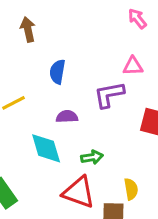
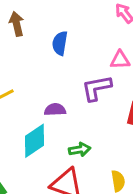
blue semicircle: (57, 72) -> (60, 43), moved
cyan diamond: (46, 148) -> (34, 141), turned 72

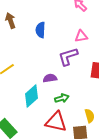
purple semicircle: (55, 110) -> (50, 78), moved

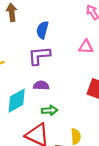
purple L-shape: (68, 56) -> (39, 56), moved

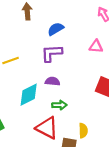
blue semicircle: (42, 30) -> (56, 29), turned 42

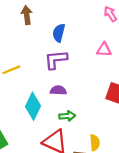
blue semicircle: (56, 29) -> (59, 33), turned -42
cyan diamond: (29, 95) -> (33, 106), turned -35

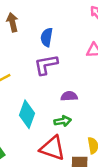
purple semicircle: (58, 90) -> (69, 96), moved

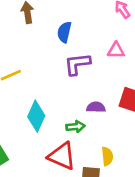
purple L-shape: (46, 65) -> (77, 64), moved
purple semicircle: (69, 96) -> (96, 107), moved

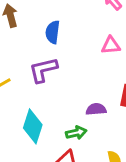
purple L-shape: (77, 64) -> (43, 70), moved

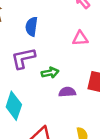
green arrow: (76, 133) -> (50, 73), moved

